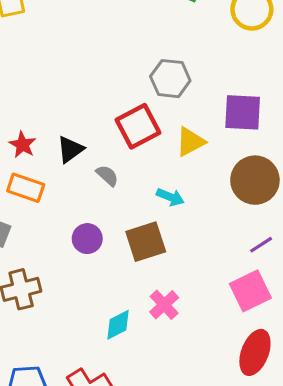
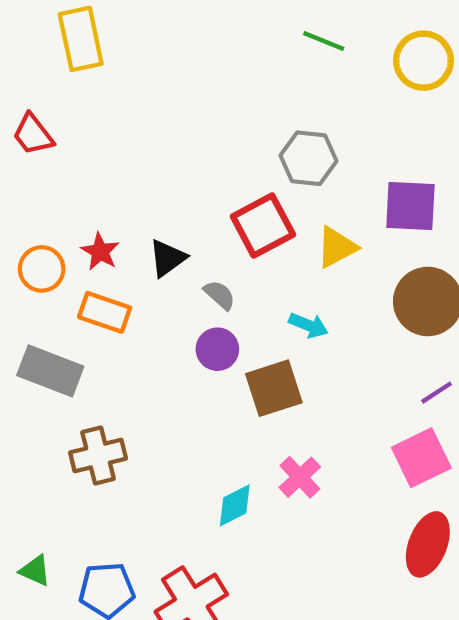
purple circle: (87, 239) -> (217, 349), moved

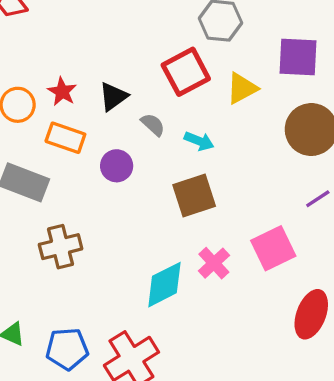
cyan arrow: (308, 325) -> (199, 141), moved
purple circle: (217, 349) -> (117, 166), moved
pink square: (421, 458) -> (273, 248), moved
cyan diamond: (235, 505) -> (164, 285), size x1.4

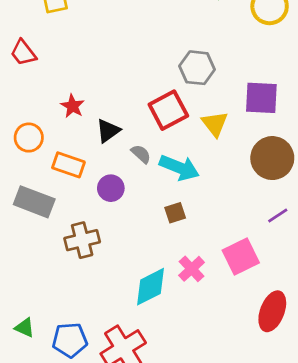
yellow triangle: (242, 88) -> (215, 124), turned -40
red star: (62, 92) -> (73, 106), moved
cyan arrow: (199, 141) -> (179, 168), size x1.6
brown square: (194, 195) -> (175, 213), size x0.6
brown cross: (61, 247) -> (82, 240), moved

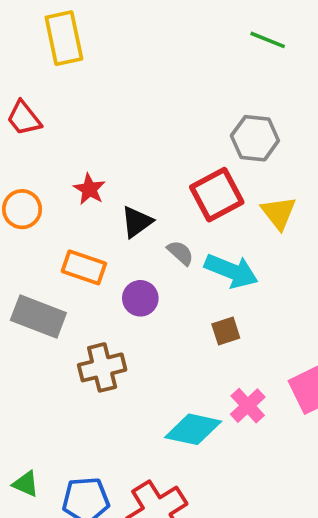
orange circle: (29, 138) -> (22, 209), moved
cyan diamond: (151, 287) -> (193, 429), turned 39

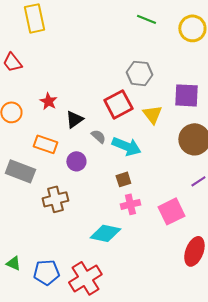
pink cross: (248, 406) -> (130, 204), moved, turned 30

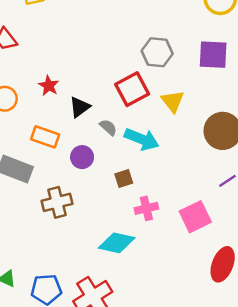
purple square: (186, 95) -> (213, 55), moved
brown square: (123, 179) -> (124, 179), moved

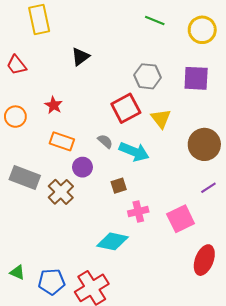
black triangle: (80, 107) -> (80, 57), moved
orange rectangle: (45, 137) -> (62, 141), moved
brown cross: (57, 202) -> (61, 192), moved, turned -30

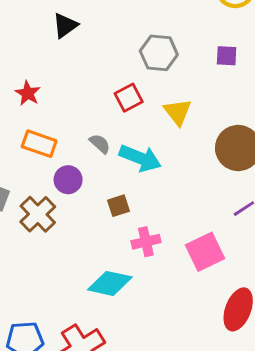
purple square: (196, 78) -> (227, 56), size x0.6
red square: (126, 108) -> (129, 98), size x0.7

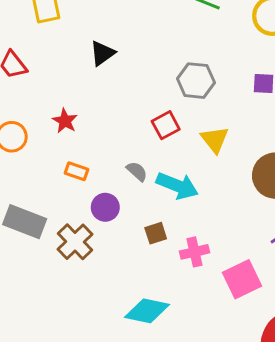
orange rectangle: (39, 144) -> (76, 171), size x0.7
pink cross: (146, 242) -> (195, 252), moved

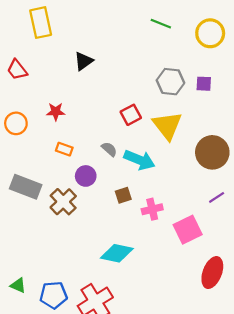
gray hexagon: (196, 81) -> (170, 82), moved
red star: (65, 121) -> (56, 112), turned -30
yellow triangle: (215, 140) -> (167, 126), size x1.4

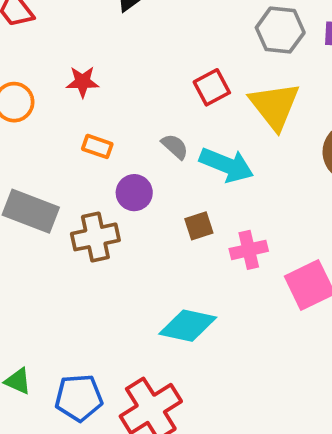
brown cross: (63, 202) -> (95, 237), turned 32

